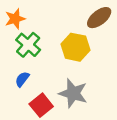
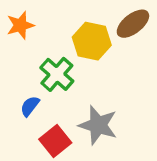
green cross: (28, 45) -> (57, 74), moved
yellow hexagon: (75, 47) -> (92, 41), moved

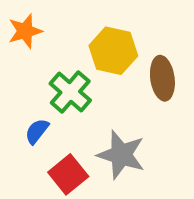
brown ellipse: (133, 24) -> (162, 78), moved, turned -60

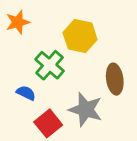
brown ellipse: (162, 78) -> (115, 79), moved
blue semicircle: (37, 131) -> (26, 93), turned 78

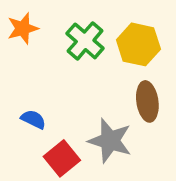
yellow hexagon: (80, 36) -> (138, 44), moved
green cross: (50, 65) -> (85, 41), moved

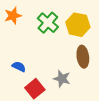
gray star: (110, 141) -> (62, 79), size x0.7

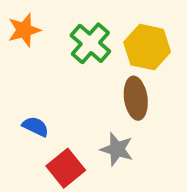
brown ellipse: (83, 57) -> (136, 98), moved

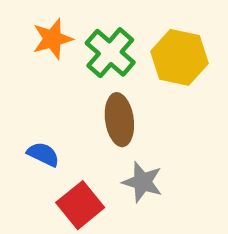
orange star: (24, 30) -> (52, 39), moved
brown ellipse: (136, 98) -> (119, 120), moved

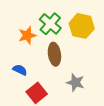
orange star: (52, 39) -> (27, 35), moved
gray star: (142, 182) -> (75, 82), moved

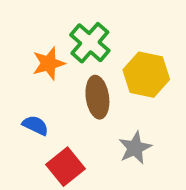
yellow hexagon: (82, 26) -> (146, 75), moved
gray star: (75, 82) -> (135, 148), turned 30

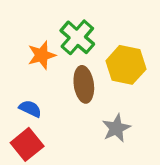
red square: (65, 167) -> (27, 144), moved

